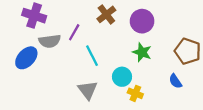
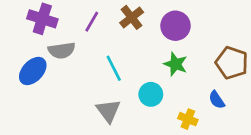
purple line: (74, 32) -> (92, 22), moved
yellow cross: (135, 93) -> (188, 119), moved

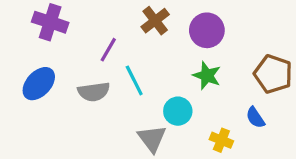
purple line: (92, 22) -> (108, 50), moved
gray semicircle: (62, 50) -> (94, 92), moved
gray triangle: (108, 111) -> (152, 139), moved

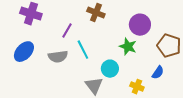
brown cross: (155, 21) -> (96, 13), turned -30
purple circle: (207, 30) -> (140, 25), moved
blue semicircle: (255, 118) -> (158, 73), turned -112

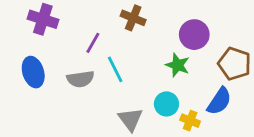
blue ellipse: (24, 52) -> (33, 72), turned -60
cyan circle: (110, 69) -> (166, 104), moved
blue semicircle: (158, 73) -> (219, 101), size x1.5

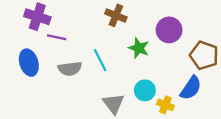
purple line: (93, 43) -> (57, 37), moved, turned 72
green star: (178, 65) -> (139, 48), moved

